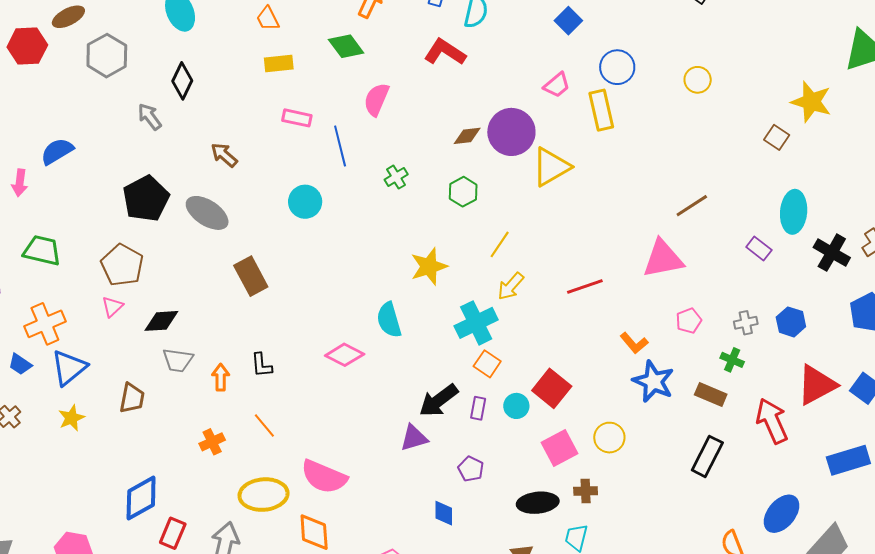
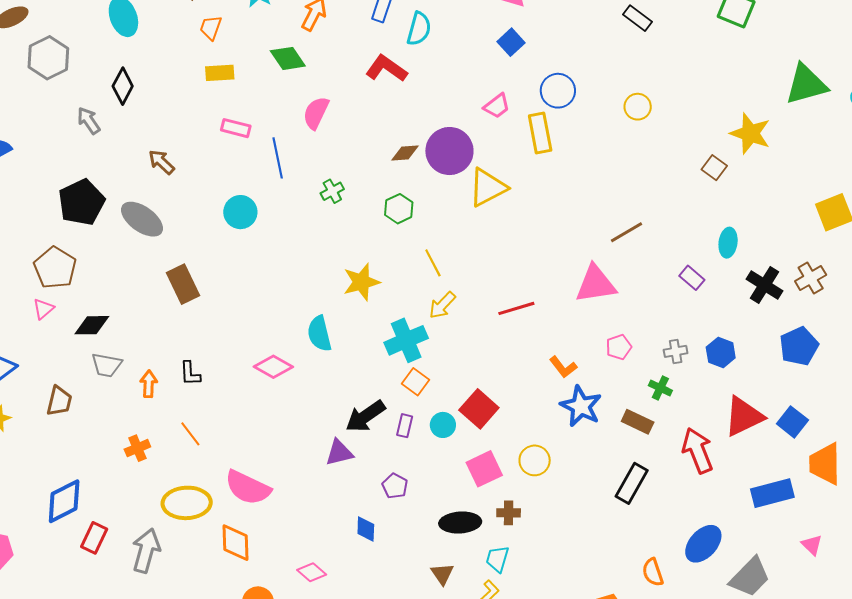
orange trapezoid: (268, 19) -> (211, 28), turned 44
cyan ellipse: (794, 212) -> (728, 243), size x0.7
yellow line: (500, 244) -> (433, 263), turned -64

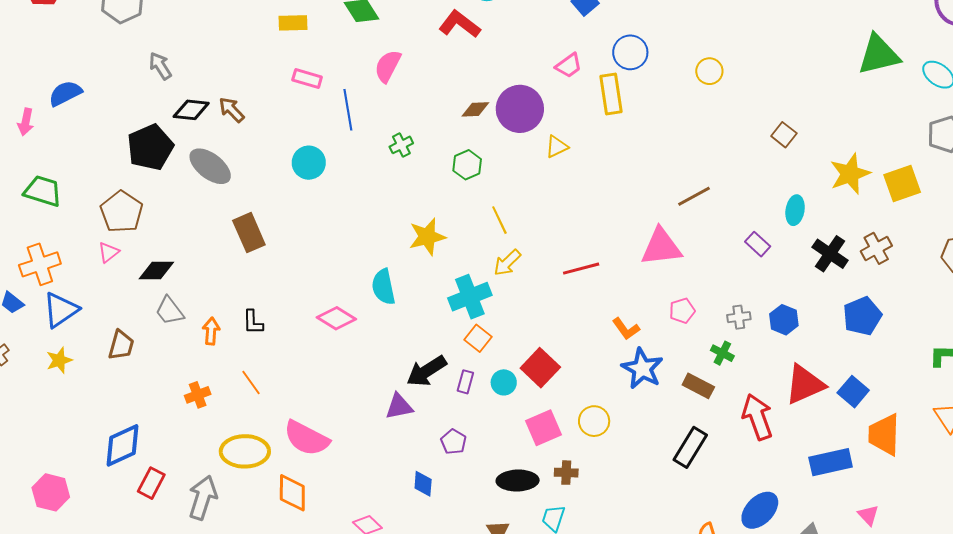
black diamond: (123, 86) -> (191, 110), moved, turned 66
yellow star: (750, 133) -> (850, 174), moved, turned 30
yellow triangle: (488, 187) -> (557, 147), size x0.6
gray trapezoid: (106, 365) -> (170, 311), turned 40

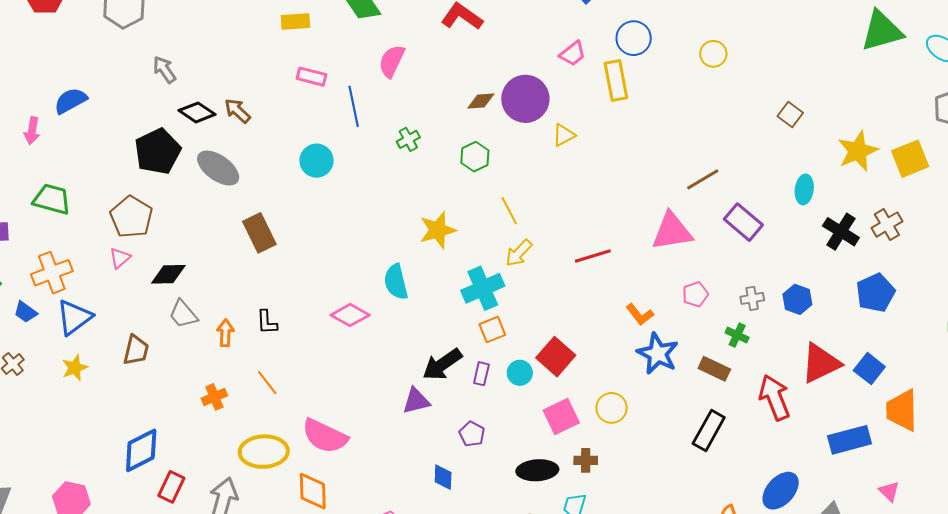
black diamond: (191, 110) -> (197, 112), turned 30
purple rectangle: (758, 244) -> (743, 222), moved, size x1.5
orange square: (478, 338) -> (492, 330), turned 32

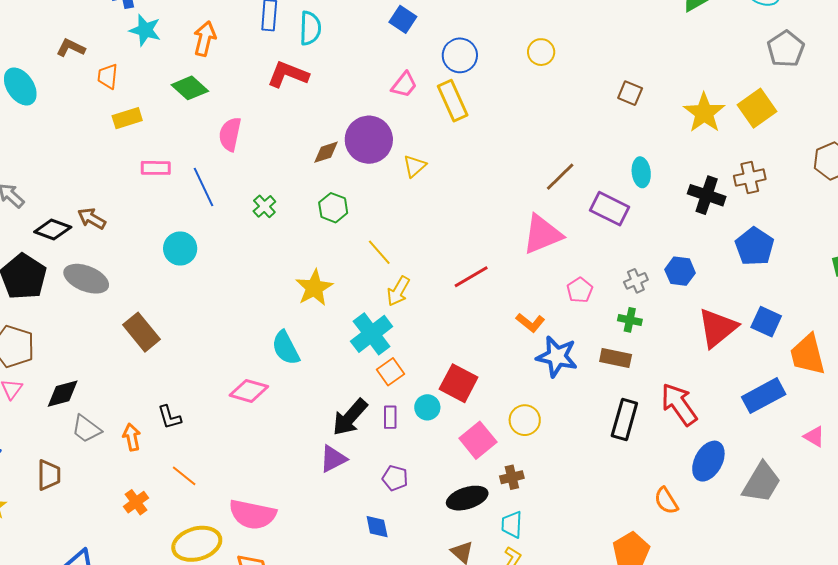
cyan ellipse: (804, 189) -> (641, 172), moved
brown cross: (887, 225) -> (750, 178), turned 32
red arrow: (775, 397) -> (679, 404), moved

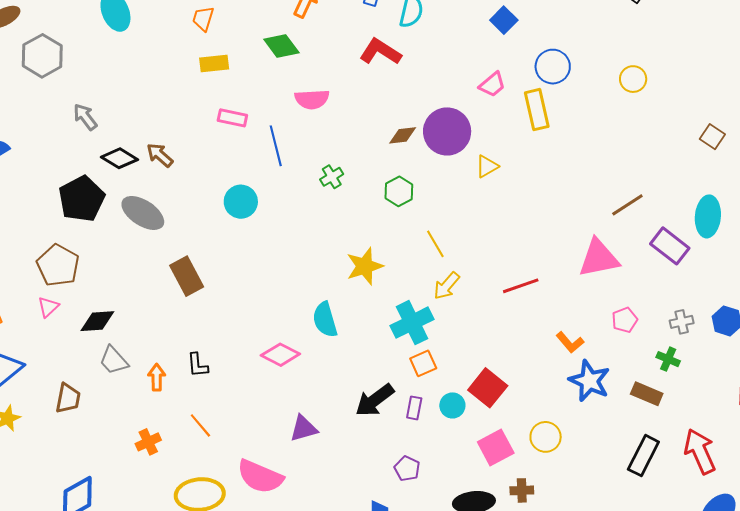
pink semicircle: (230, 134) -> (312, 99), turned -116
cyan ellipse: (641, 172) -> (708, 216), size x1.4
purple triangle: (333, 459) -> (304, 428), moved

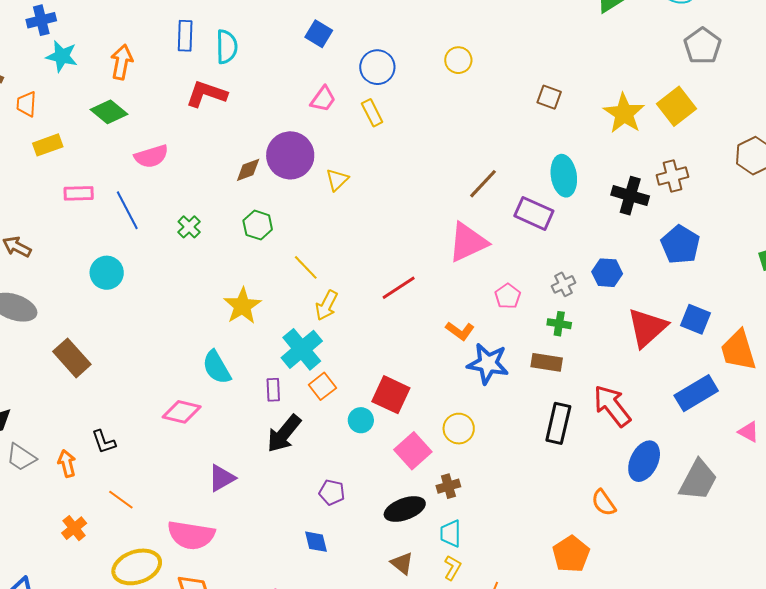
yellow rectangle: (537, 110) -> (372, 113), size x0.7
purple rectangle: (414, 408) -> (273, 390), moved

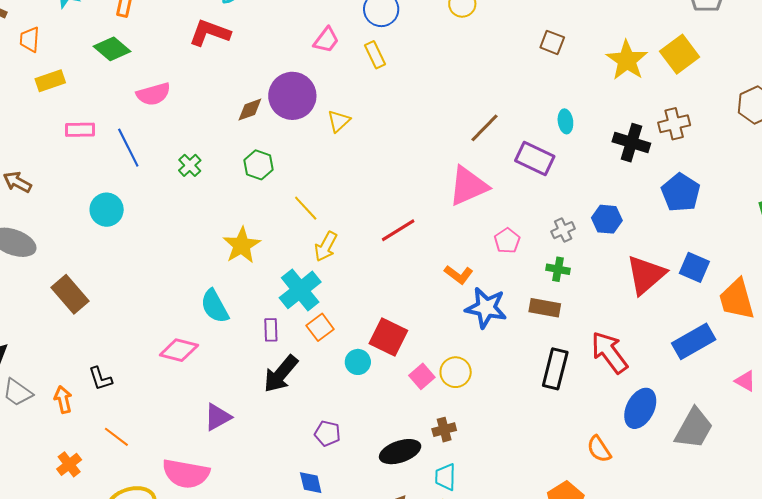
cyan ellipse: (564, 176) -> (565, 121), size x0.6
pink square: (413, 451) -> (422, 376), moved, size x0.7

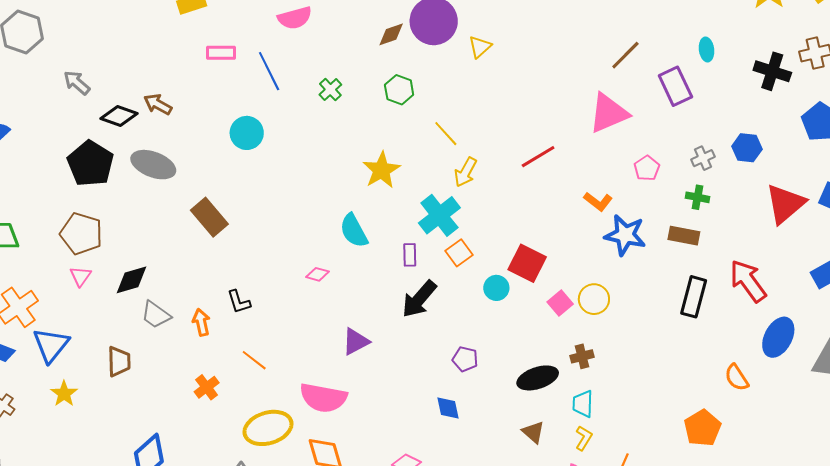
purple rectangle: (535, 159) -> (675, 86), turned 39
pink diamond: (179, 350) -> (318, 274), size x0.6

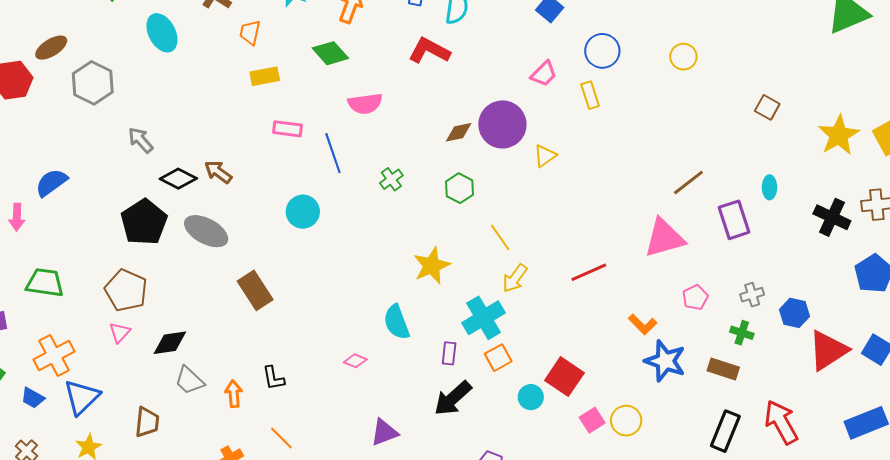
blue hexagon: (747, 148) -> (794, 313), moved

